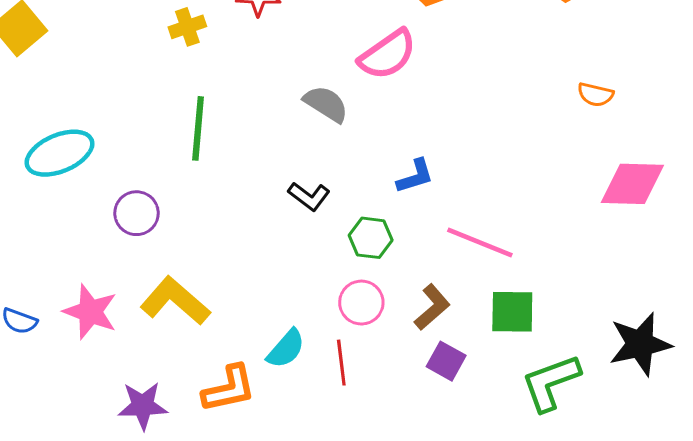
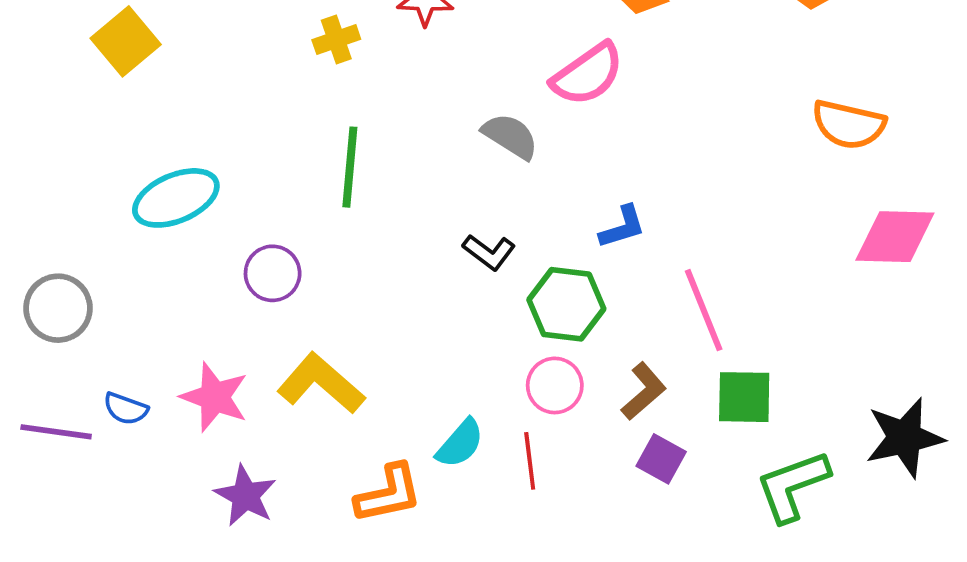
orange semicircle: (595, 95) -> (849, 125), size x1.6
green hexagon: (371, 238) -> (566, 304), size x1.4
pink line: (480, 242) -> (704, 310), turned 46
purple star: (143, 406) -> (245, 496), moved, turned 30

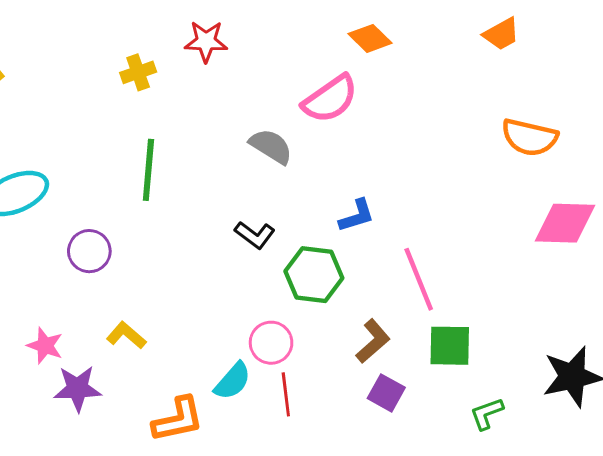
yellow L-shape: (321, 384) -> (126, 335), size x0.6
pink circle: (555, 385) -> (271, 343), moved
pink star: (215, 397) -> (45, 346), size x0.7
green L-shape: (793, 486) -> (487, 414), size x0.6
purple star: (245, 496) -> (78, 388), moved, turned -30

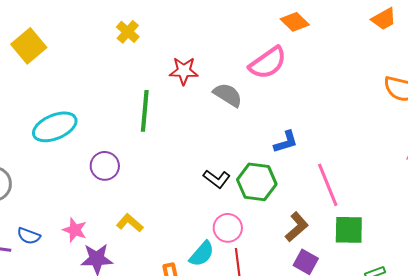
red star: (206, 41) -> (184, 71), moved
yellow cross: (138, 72) -> (128, 32), moved, turned -30
black L-shape: (255, 235) -> (217, 179), moved

